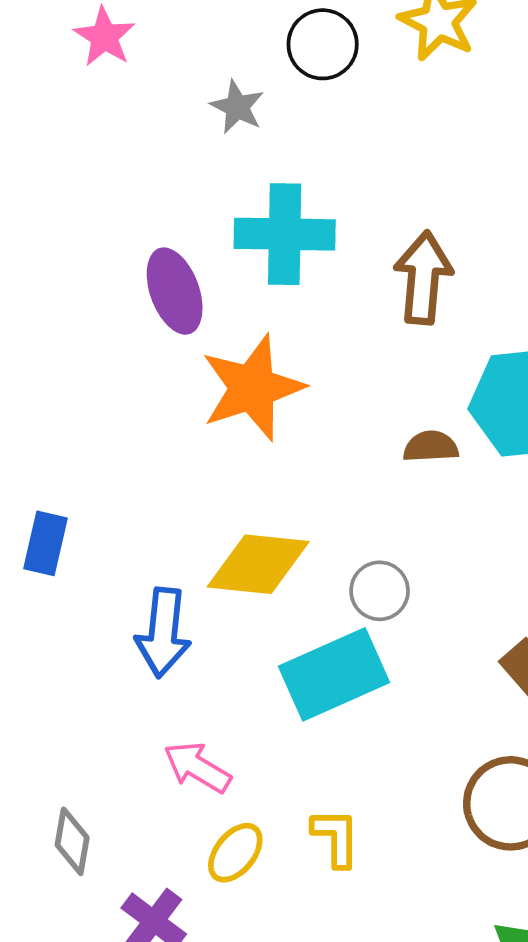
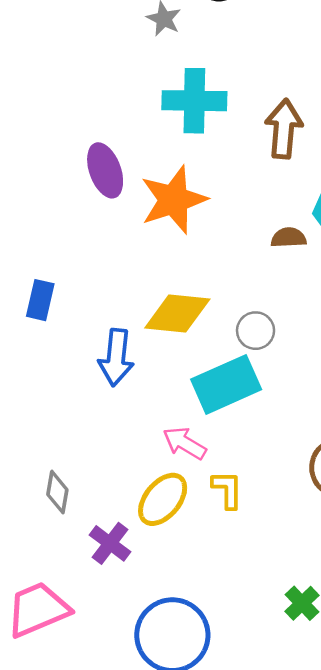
purple ellipse: (175, 291) -> (105, 170), moved
pink arrow: (197, 767) -> (185, 443), moved
yellow ellipse: (235, 853) -> (163, 499), size x1.4

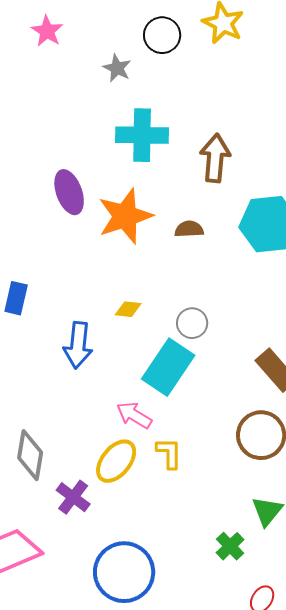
brown semicircle: (289, 238) -> (189, 229), moved
yellow diamond: (177, 313) -> (128, 309), size x0.5
cyan rectangle: (226, 384) -> (168, 367), turned -32
gray diamond: (57, 492) -> (30, 455), size x1.4

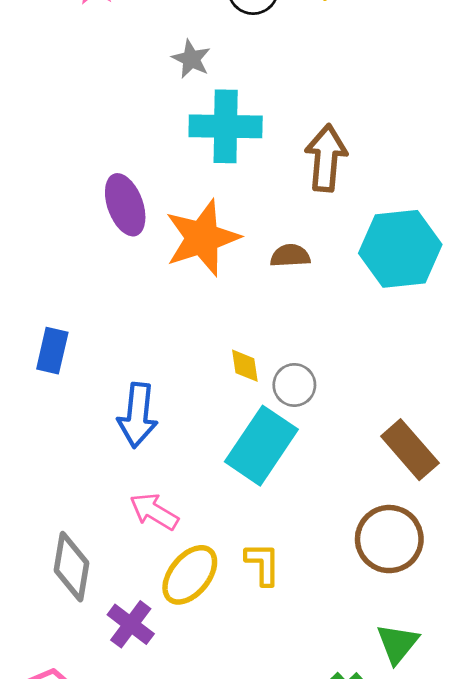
gray star: (117, 68) -> (191, 59), moved
yellow diamond: (128, 309) -> (245, 366), moved, turned 76
pink arrow: (134, 415) -> (154, 512), moved

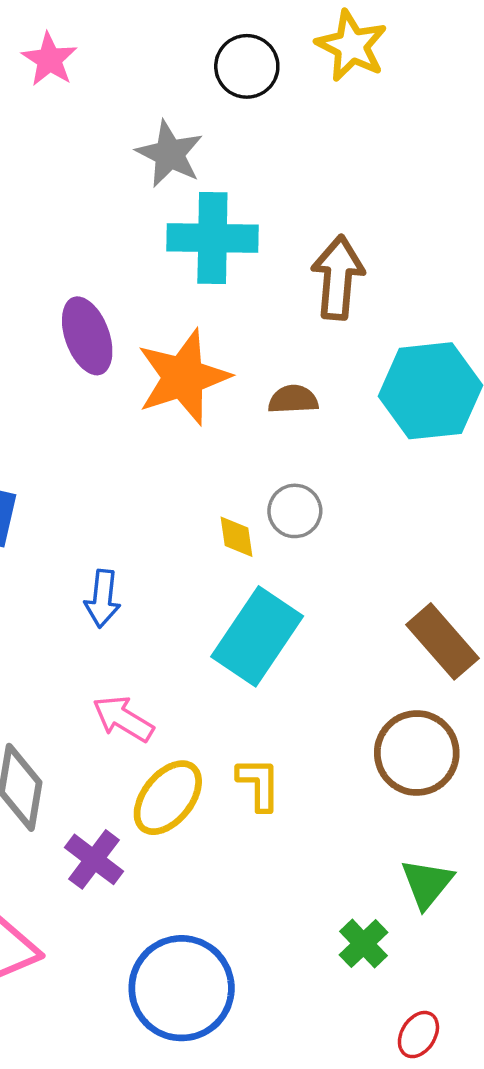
gray star: (191, 59) -> (170, 154), size x1.4
gray circle: (294, 385) -> (295, 511), moved
blue arrow: (138, 415) -> (103, 599), size x0.7

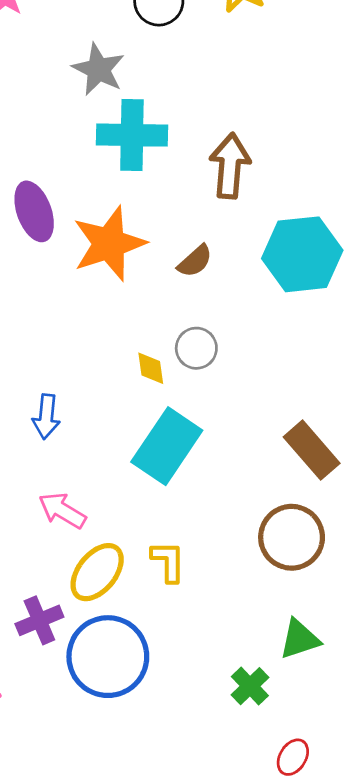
brown semicircle: (293, 399) -> (195, 261), turned 141
purple cross: (94, 859) -> (39, 620), turned 30
green triangle: (427, 883) -> (300, 639), turned 33
blue circle: (182, 988) -> (108, 657), moved

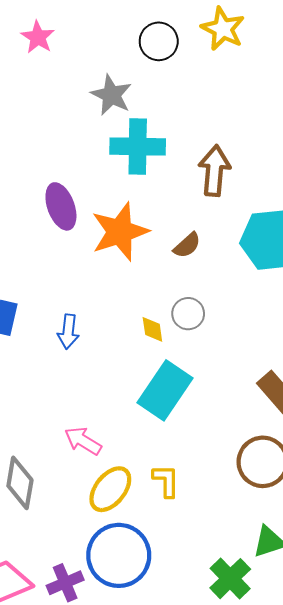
blue arrow: (46, 417) -> (68, 332), moved
purple cross: (39, 620) -> (65, 583), moved
green cross: (250, 686) -> (230, 579), size x1.4

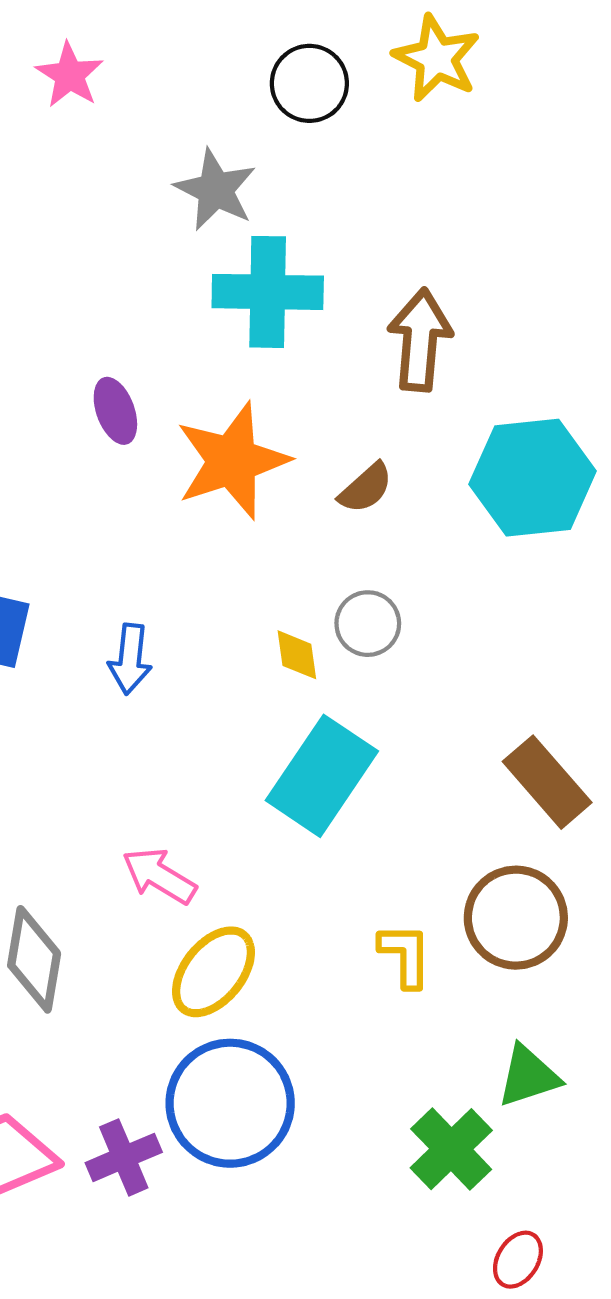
purple ellipse: (61, 206) -> (115, 411), size x0.7
yellow L-shape: (166, 481) -> (405, 955), moved

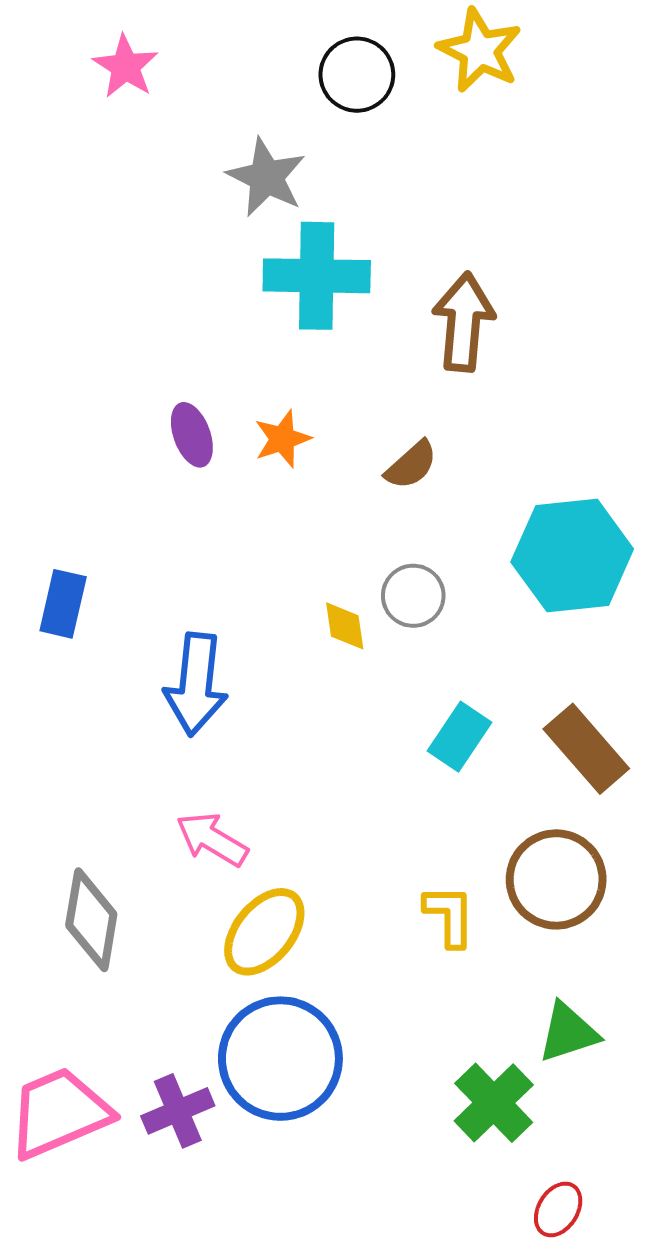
purple ellipse: (115, 411) -> (192, 435), moved
orange star: (232, 461) -> (282, 439), size x0.5
cyan hexagon: (533, 478) -> (572, 556), moved
blue arrow: (130, 659) -> (196, 684), moved, size x1.5
cyan rectangle: (322, 776) -> (460, 737), moved, size x0.6

